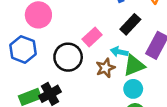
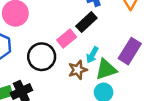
black rectangle: (130, 24) -> (86, 22), moved
cyan arrow: (119, 52) -> (92, 55), turned -77

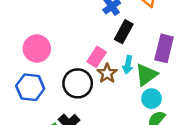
black rectangle: (86, 22) -> (124, 32), moved
brown star: (78, 70) -> (107, 73), moved

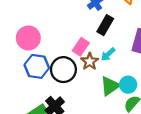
cyan arrow: (128, 65) -> (108, 54), turned 35
green triangle: (146, 75) -> (110, 86), moved
blue hexagon: (30, 87) -> (37, 66), moved

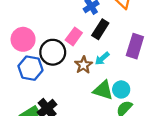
pink rectangle: (81, 47) -> (74, 36), moved
black circle: (63, 70) -> (53, 52), moved
green triangle: (110, 86) -> (103, 90), turned 50

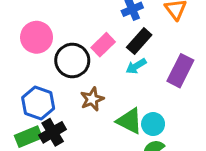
cyan arrow: (102, 59) -> (136, 66), moved
brown star: (84, 65) -> (92, 99), moved
blue hexagon: (31, 68) -> (38, 103), moved

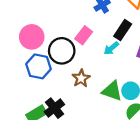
black rectangle: (139, 41) -> (123, 30), moved
blue hexagon: (38, 103) -> (39, 66), moved

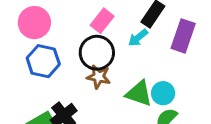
black circle: (62, 51) -> (97, 53), moved
brown star: (81, 78) -> (99, 77), turned -30

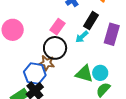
blue hexagon: (43, 61) -> (35, 73), moved
brown star: (99, 77) -> (47, 63), moved

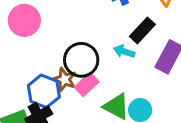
pink rectangle: (58, 27) -> (87, 84), moved
cyan arrow: (82, 37) -> (124, 51), turned 48

